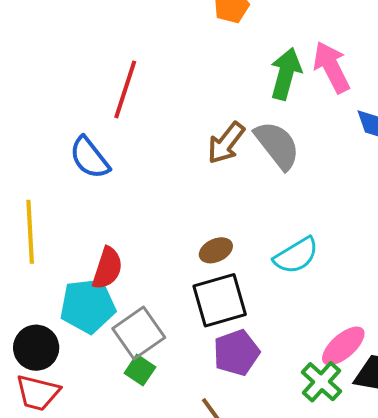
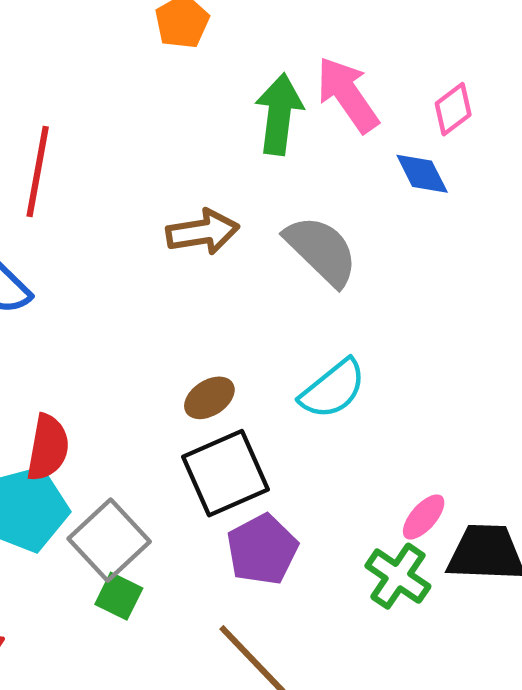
brown arrow: (226, 143) -> (203, 232), turned -129
gray semicircle: (277, 145) -> (321, 250), moved
pink ellipse: (343, 346) -> (424, 517), size x0.7

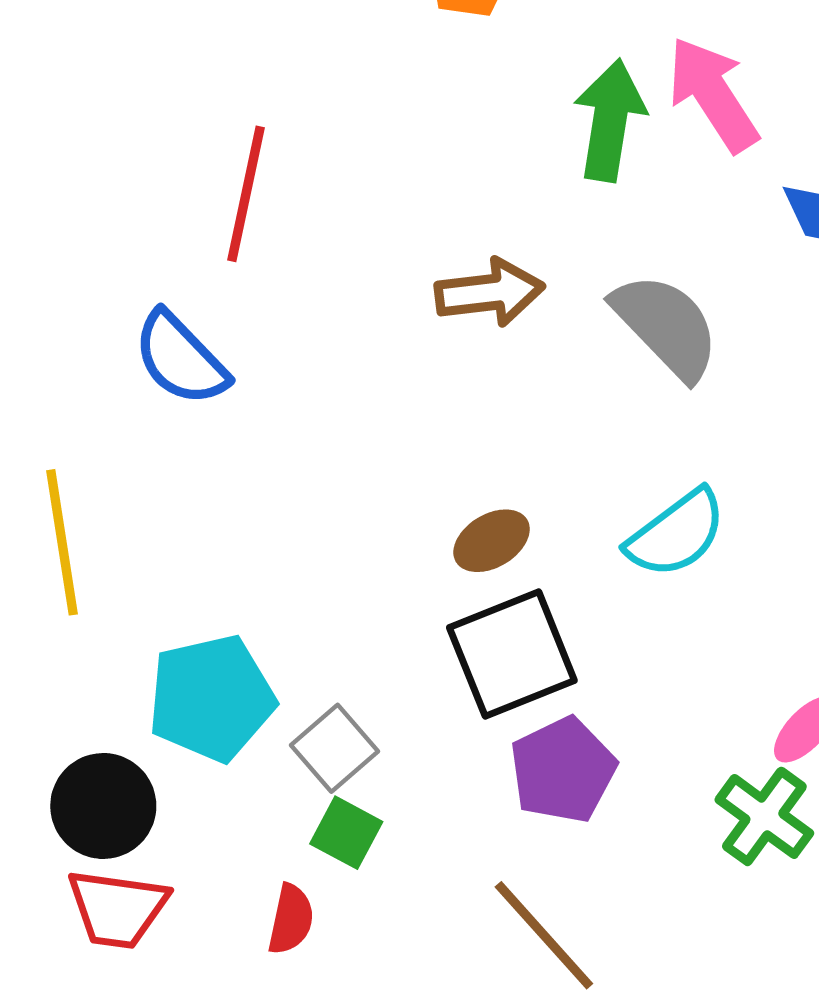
red semicircle: (48, 448) -> (291, 919), moved, size x0.7
gray square: (109, 540) -> (335, 748), size x0.7

